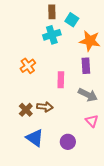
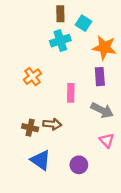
brown cross: (26, 110) -> (30, 128), turned -32

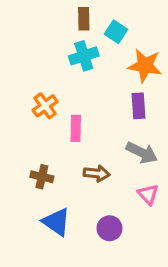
pink rectangle: (71, 93) -> (76, 128), moved
brown arrow: (52, 124) -> (97, 173), moved

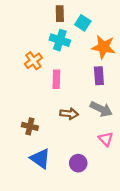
cyan cross: (84, 56) -> (60, 40), turned 36
orange cross: (45, 106) -> (33, 61), moved
pink rectangle: (76, 128) -> (56, 79), moved
brown arrow: (97, 173) -> (69, 114), moved

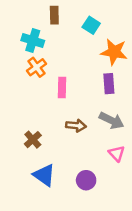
brown rectangle: (60, 14) -> (54, 15), moved
cyan cross: (60, 40) -> (33, 41), moved
brown cross: (30, 126) -> (33, 140), turned 35

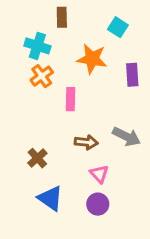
cyan square: (91, 25) -> (118, 27), moved
orange star: (114, 52) -> (92, 59), moved
purple rectangle: (109, 84) -> (132, 75), moved
pink triangle: (117, 154) -> (99, 174), moved

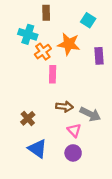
orange cross: (42, 76) -> (43, 52), moved
gray arrow: (127, 136) -> (90, 114), moved

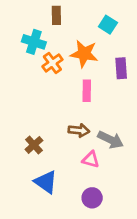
pink rectangle: (53, 74) -> (87, 91), moved
pink triangle: (74, 130) -> (91, 159), turned -32
purple circle: (73, 153) -> (92, 198), moved

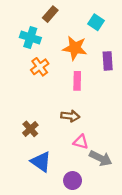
brown rectangle: (56, 15) -> (50, 14), turned 42
orange cross: (52, 63) -> (40, 67), moved
gray arrow: (111, 140) -> (101, 158), moved
purple circle: (92, 198) -> (73, 181), moved

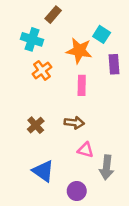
cyan square: (96, 22) -> (102, 34), moved
brown cross: (30, 129) -> (36, 125), moved
gray arrow: (101, 158) -> (107, 167), turned 70

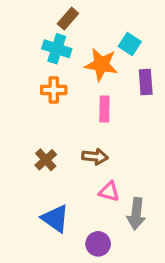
cyan cross: (32, 39) -> (57, 49), moved
orange cross: (42, 70) -> (54, 90), turned 36

